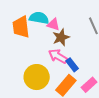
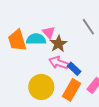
cyan semicircle: (39, 18) -> (36, 39), moved
pink triangle: (53, 25) -> (49, 32), turned 40

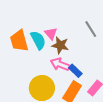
cyan semicircle: (36, 39) -> (38, 40), turned 60
brown star: (58, 44) -> (60, 45), turned -30

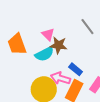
cyan semicircle: (38, 40) -> (44, 54), moved, turned 96
pink arrow: (60, 64) -> (61, 78), moved

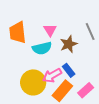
brown star: (58, 45) -> (69, 44), moved, turned 30
pink arrow: (61, 78) -> (52, 76), turned -60

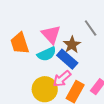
pink triangle: (50, 30) -> (51, 34), size x1.5
blue rectangle: (69, 70) -> (67, 59), moved, size x1.5

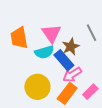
pink arrow: (62, 79) -> (72, 75), moved

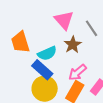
pink triangle: (51, 34) -> (64, 20), moved
blue rectangle: (64, 60) -> (42, 70), moved

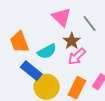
blue rectangle: (42, 70) -> (31, 71), moved
pink arrow: (78, 72) -> (77, 56), moved

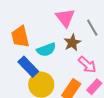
pink arrow: (77, 56) -> (87, 65), moved, turned -102

